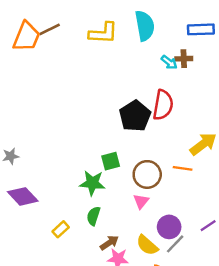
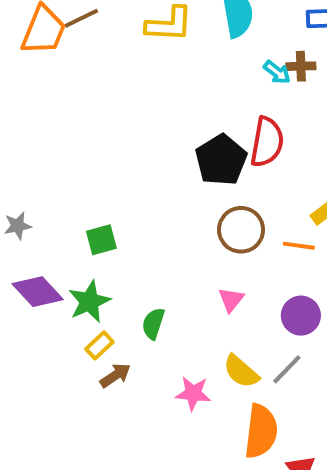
green square: (111, 161) -> (101, 240), moved
brown circle: (147, 174) -> (241, 230), moved
green star: (92, 183) -> (89, 302), moved, turned -30
purple circle: (169, 227) -> (301, 316), moved
brown arrow: (109, 243) -> (115, 375), moved

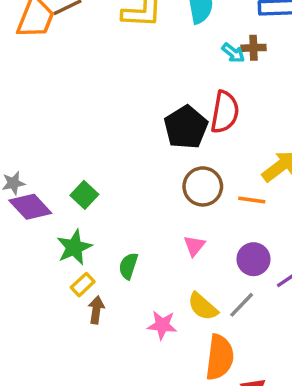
green square: (101, 240) -> (84, 195), turned -32
purple diamond: (38, 292) -> (30, 207), moved
brown arrow: (115, 375) -> (96, 310), turned -48

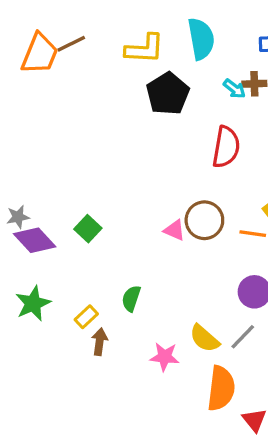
black pentagon: (186, 127) -> (168, 94), moved
pink triangle: (194, 246) -> (174, 230), moved, turned -45
green star: (74, 247) -> (33, 303), moved

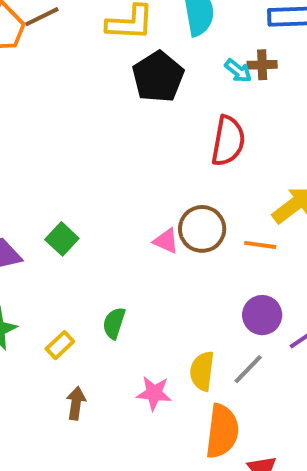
yellow semicircle: (204, 338) -> (202, 371), turned 56
brown arrow: (100, 342) -> (76, 403), moved

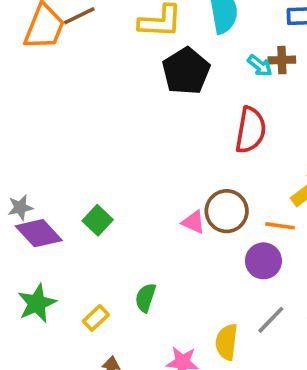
purple circle: (262, 315) -> (263, 261), moved
gray line: (248, 369) -> (271, 320), moved

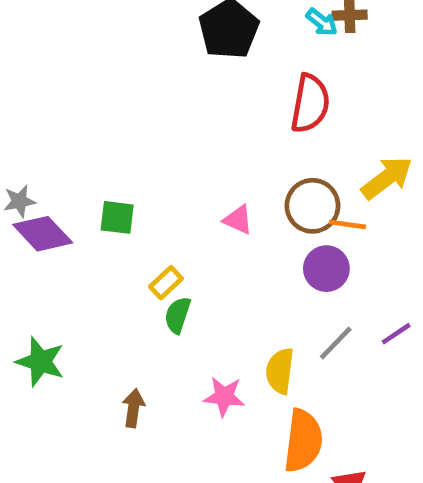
brown circle: (227, 211) -> (312, 206), moved
green square: (98, 220) -> (117, 217), turned -36
green star: (37, 303) -> (40, 362), moved, turned -30
yellow rectangle: (96, 318) -> (166, 283), moved

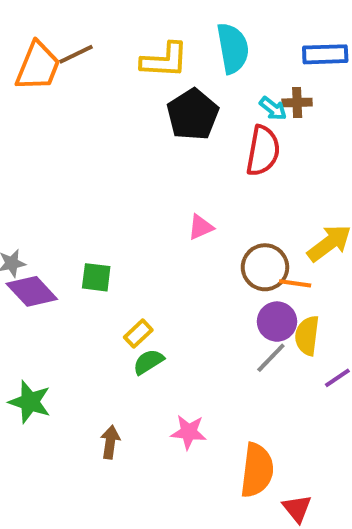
red semicircle: (310, 103) -> (263, 151), moved
pink triangle: (238, 220) -> (201, 227), moved, turned -48
green semicircle: (178, 315) -> (148, 362), turned 40
gray line: (336, 343) -> (271, 358), moved
yellow semicircle: (280, 371) -> (307, 336), moved

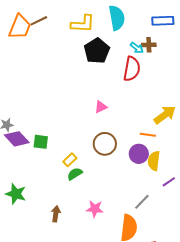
brown circle: (265, 267) -> (105, 144), moved
green square: (96, 277) -> (41, 142), moved
gray line: (271, 358) -> (142, 202), moved

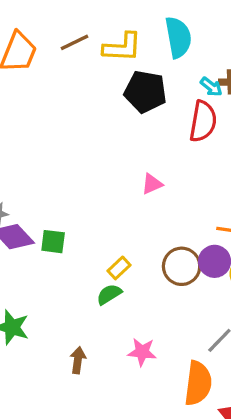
brown line: (39, 21) -> (75, 42), moved
black pentagon: (97, 51) -> (145, 92), turned -30
brown circle: (105, 144) -> (182, 266), moved
yellow rectangle: (70, 160) -> (119, 268), moved

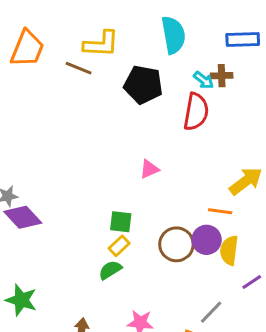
brown line: (75, 42) -> (79, 68), moved, turned 48
yellow L-shape: (122, 47) -> (101, 44), moved
green square: (53, 242) -> (121, 222), moved

